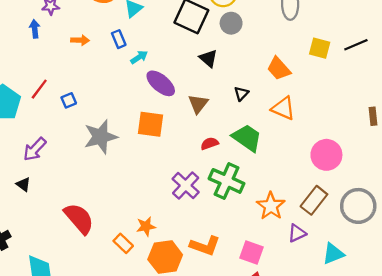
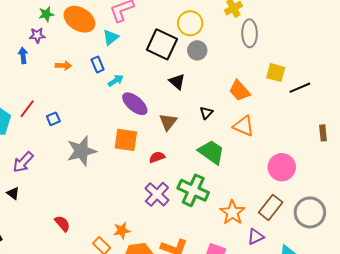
black line: (356, 45) -> (300, 88), moved
red semicircle: (210, 144) -> (157, 157), moved
red semicircle: (79, 218) -> (62, 224), size x0.6

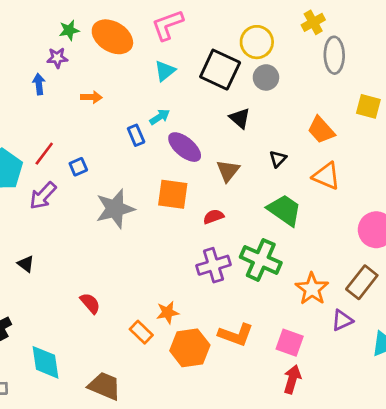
cyan triangle: (111, 37) -> (165, 71), moved
blue rectangle: (98, 65) -> (136, 135), moved
purple arrow: (23, 162) -> (43, 196), moved
purple cross: (157, 194) -> (213, 265), turned 30

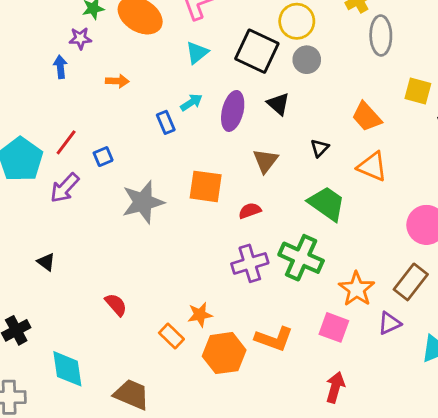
purple ellipse: (185, 147) -> (233, 111), moved, turned 64
pink square: (290, 343) -> (334, 327), moved

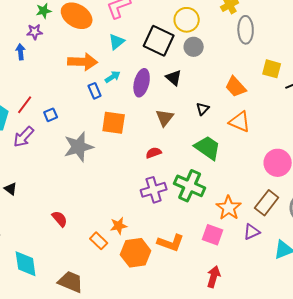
orange arrow: (117, 81) -> (83, 62), moved, size x1.8
orange square: (206, 186) -> (114, 123), moved

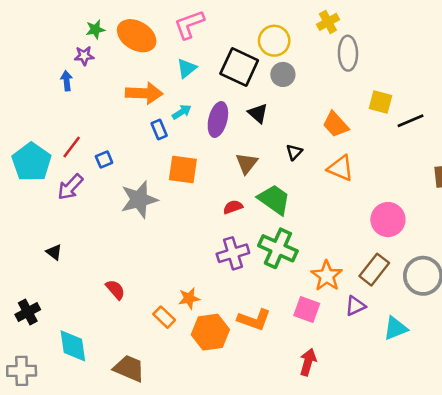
green trapezoid: (208, 148) -> (274, 200), moved

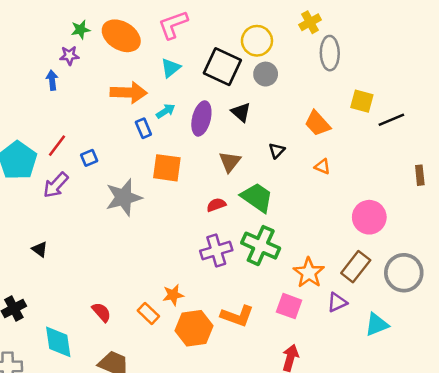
orange triangle: (340, 168) -> (322, 167), size x0.6
red semicircle: (115, 290) -> (101, 312), moved

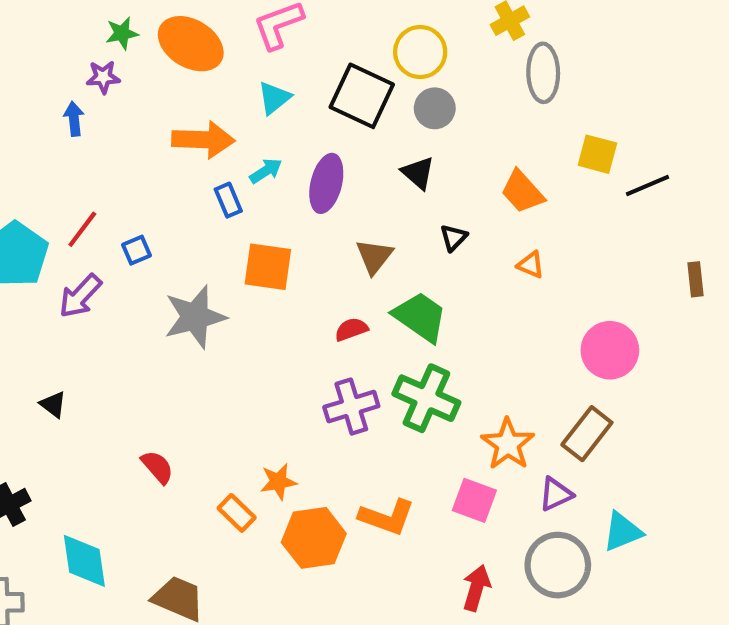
black triangle: (241, 112) -> (418, 173), moved
gray circle: (404, 273) -> (558, 565), moved
red semicircle: (101, 312) -> (157, 467), moved

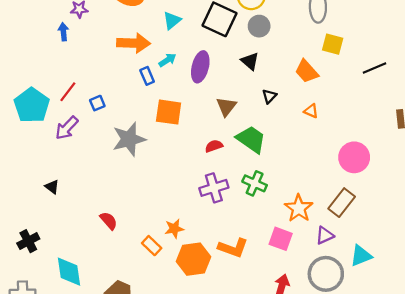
yellow square: (597, 154) -> (333, 44), moved
green cross: (426, 398) -> (255, 183), size x0.7

